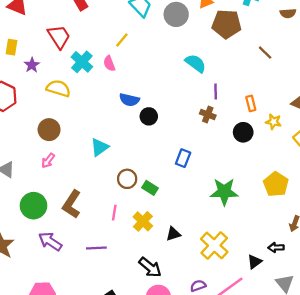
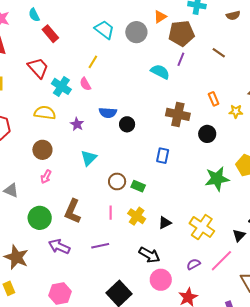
purple star: (32, 65) -> (77, 124), moved
purple line: (216, 91) -> (181, 59), moved, turned 32
brown cross: (208, 115) -> (178, 114), size x1.6
black circle: (243, 132) -> (207, 134), moved
green star: (224, 192) -> (217, 179), moved

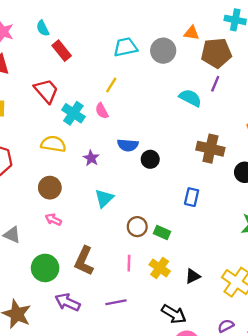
orange triangle: (160, 17) -> (192, 33), turned 40
cyan trapezoid: (104, 30) -> (125, 47), turned -50
pink arrow: (46, 177) -> (53, 220), turned 88

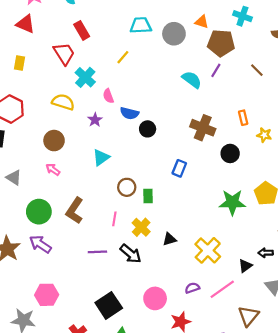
red rectangle: (62, 51) -> (82, 30), moved
pink semicircle: (102, 111) -> (108, 96), moved
green rectangle: (162, 233) -> (148, 196), turned 56
purple arrow: (68, 302) -> (40, 244), moved
black arrow: (174, 314) -> (131, 254), moved

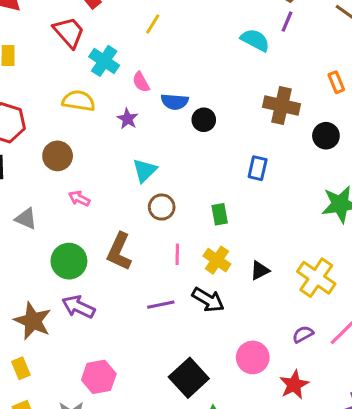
brown circle: (54, 141) -> (58, 156), moved
brown circle: (127, 187) -> (162, 207), moved

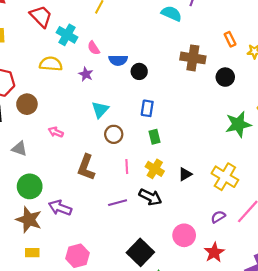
brown circle: (58, 156) -> (27, 104), moved
blue rectangle: (258, 168) -> (147, 108), moved
green circle: (69, 261) -> (30, 186), moved
yellow rectangle: (21, 368) -> (32, 253), moved, turned -64

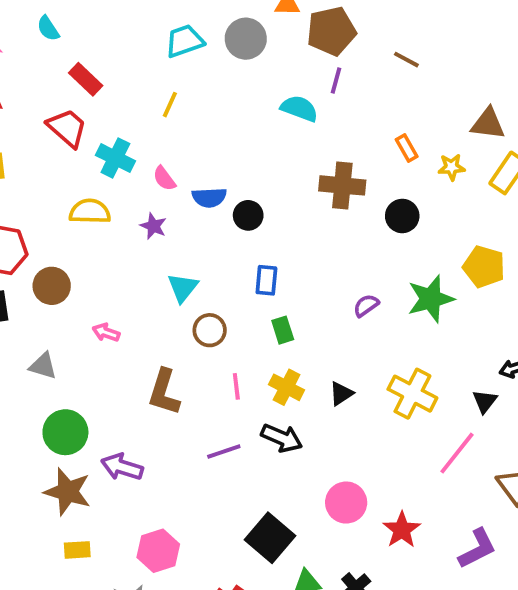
purple semicircle: (218, 217) -> (366, 305), moved

